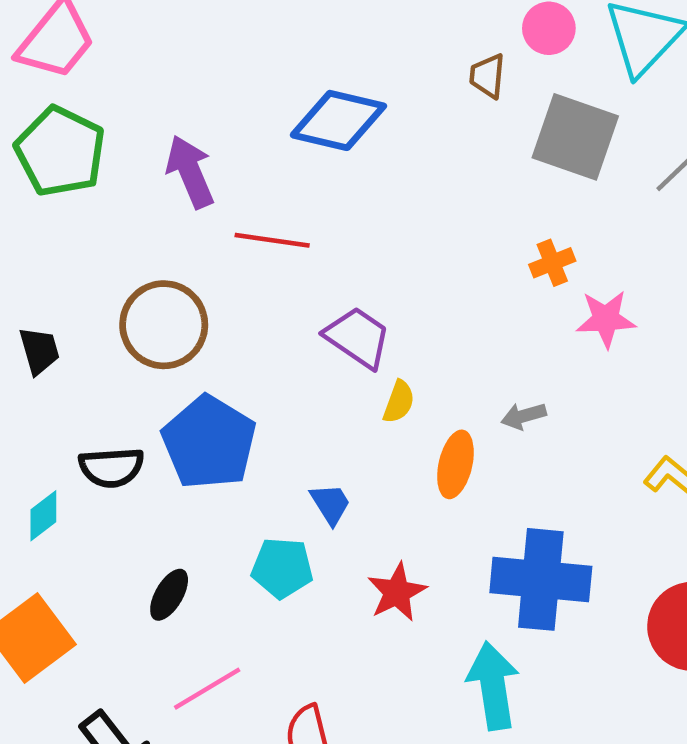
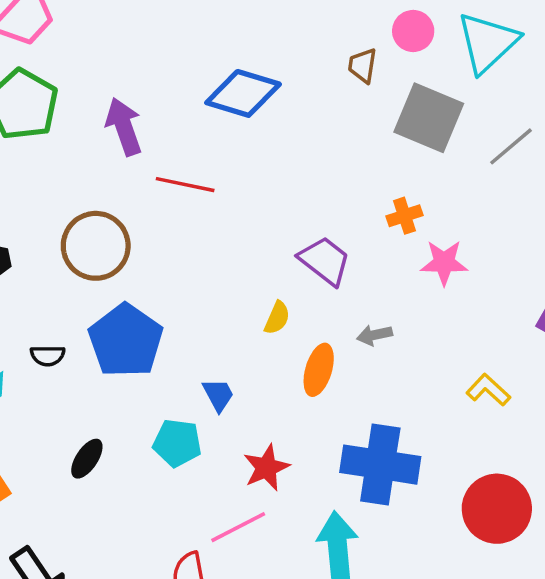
purple trapezoid: (358, 337) -> (325, 261), moved
black semicircle: (111, 467) -> (48, 356), size x0.7
pink line: (207, 689) -> (238, 527), moved

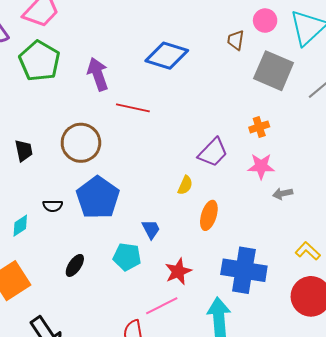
purple trapezoid: (325, 261) -> (213, 152), turned 96
pink star: (444, 263) -> (261, 166), moved
gray arrow: (375, 335) -> (283, 194), moved
yellow L-shape: (488, 390) -> (308, 251), moved

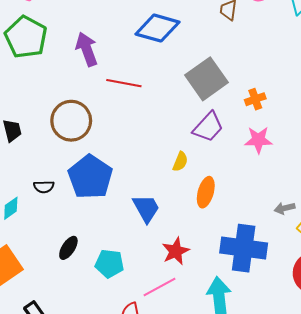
gray square: (274, 71) -> (206, 79), moved, turned 33
gray arrow: (283, 194) -> (285, 208), moved
blue trapezoid: (151, 229) -> (146, 208), size x1.4
cyan pentagon: (127, 257) -> (109, 264), moved

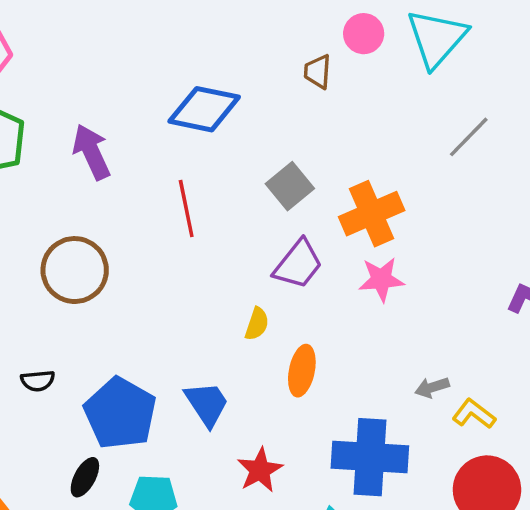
gray square: (206, 79) -> (290, 186), size x0.7
red line: (124, 83) -> (186, 209), moved, turned 72
orange cross: (255, 99) -> (372, 214), size x1.8
blue pentagon: (90, 177) -> (120, 413), moved

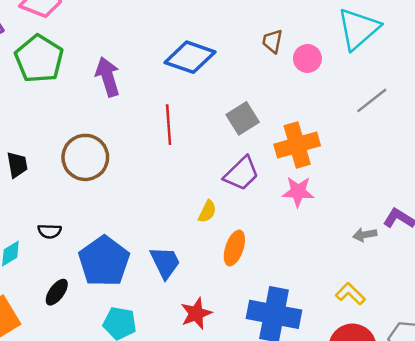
pink circle: (364, 34) -> (307, 58), moved
gray arrow: (432, 387) -> (365, 235), moved
black ellipse: (85, 477) -> (57, 292), moved

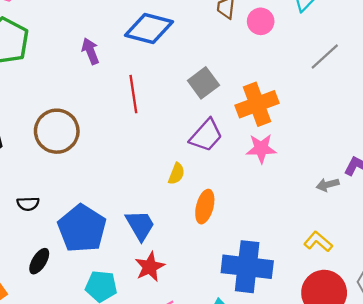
purple arrow: (108, 77) -> (90, 51), moved, size x0.7
red star: (196, 313) -> (150, 267), moved

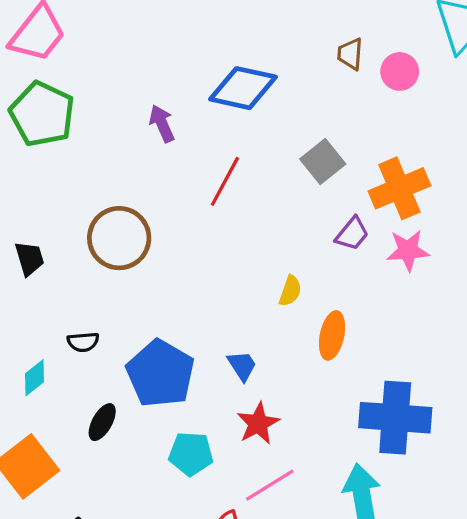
red line: (133, 94) -> (225, 181), turned 39
purple trapezoid: (206, 135) -> (352, 234), moved, size x0.7
blue trapezoid: (140, 225) -> (242, 366), size x0.7

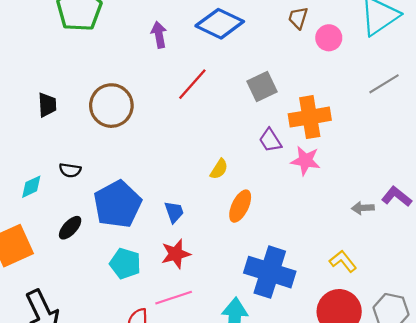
purple trapezoid: (352, 234) -> (270, 140), turned 95

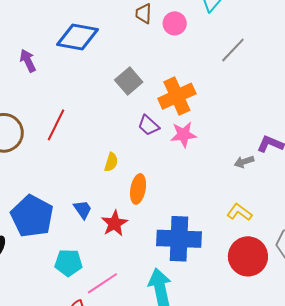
red line: (192, 84) -> (56, 125), moved
red star: (176, 254) -> (114, 223), moved
cyan pentagon: (125, 264) -> (68, 263), moved

